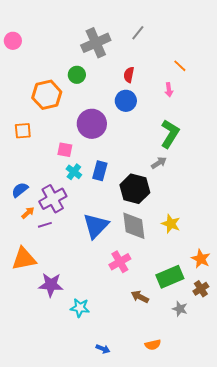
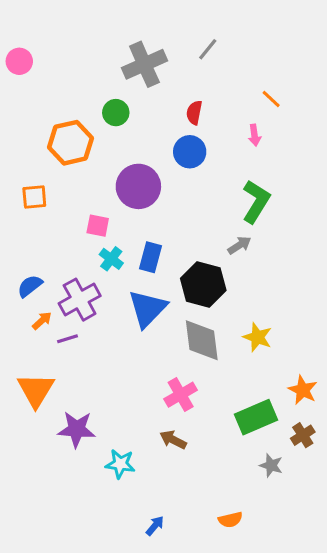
blue triangle: (96, 226) -> (147, 309), moved
orange triangle: (24, 259) -> (36, 390), turned -48
brown arrow: (140, 297) -> (173, 440), moved
blue arrow: (103, 349) -> (155, 526), turned -72

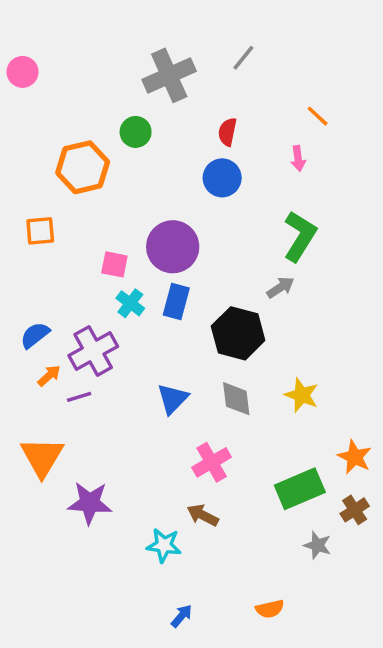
purple circle: (138, 186) -> (173, 247), moved
blue triangle: (147, 309) -> (173, 399), moved, size x0.7
gray diamond: (202, 340) -> (236, 399), size x0.7
cyan star: (120, 464) -> (164, 545), moved

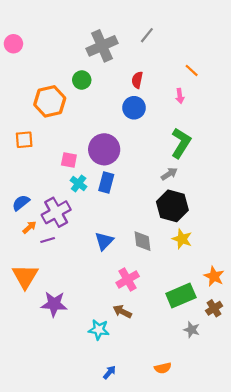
black hexagon: (238, 333) -> (172, 206), moved

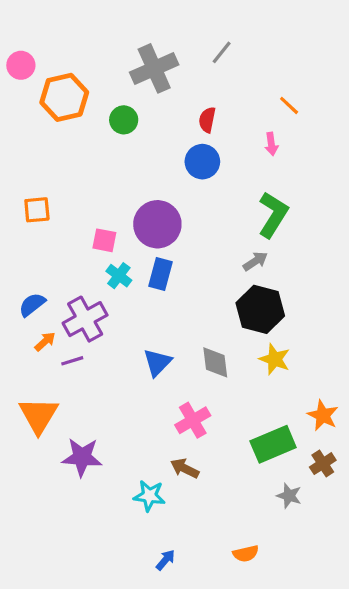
orange hexagon: (50, 101) -> (64, 97), moved

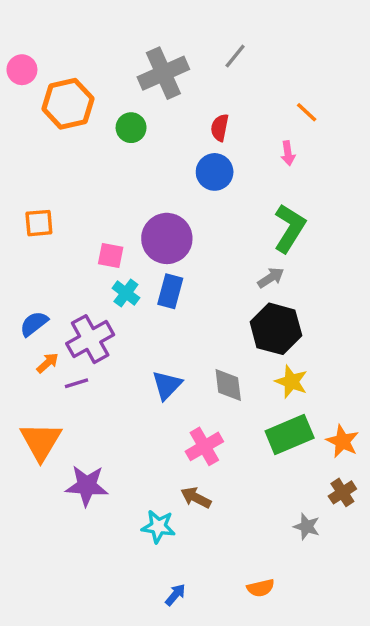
green rectangle: (273, 444) -> (290, 434), moved

